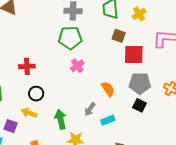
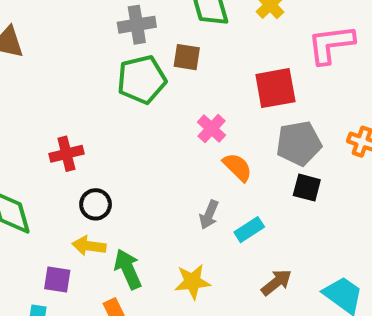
brown square: (119, 36) -> (187, 57), moved
pink cross: (77, 66) -> (212, 129), moved
green arrow: (61, 119) -> (128, 269), moved

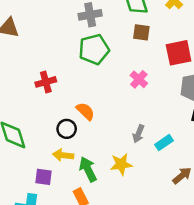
brown square: (187, 57) -> (141, 32), moved
red cross: (66, 154) -> (46, 82), moved
orange semicircle: (237, 167) -> (85, 111), moved
yellow star: (192, 282) -> (121, 164), moved

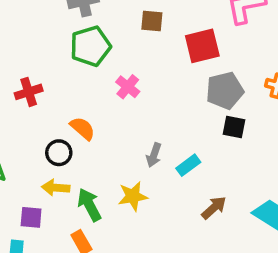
pink cross: (139, 79) -> (128, 87), moved

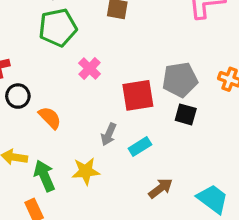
red square: (202, 46) -> (138, 95), moved
orange semicircle: (83, 128) -> (50, 118), moved
black circle: (59, 153) -> (18, 96), moved

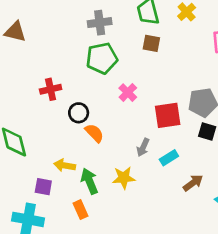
black circle: (18, 96) -> (79, 113), moved
brown arrow: (161, 188) -> (193, 183), moved

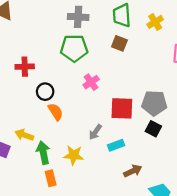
orange rectangle: (81, 210) -> (51, 178), moved

